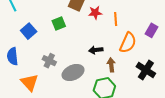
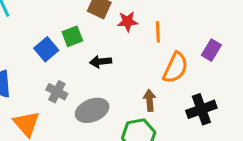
blue square: (29, 31) -> (46, 49), moved
black arrow: (96, 50) -> (101, 62), moved
black cross: (146, 70) -> (201, 109), turned 36

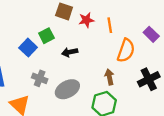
purple rectangle: (211, 50) -> (151, 34), turned -70

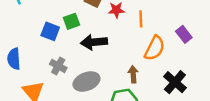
blue square: (28, 48) -> (50, 31), turned -30
black arrow: (70, 52) -> (94, 42), size x1.5
black cross: (149, 79) -> (175, 82), turned -30

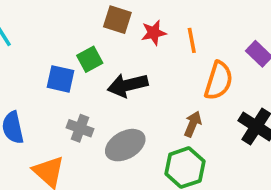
brown arrow: (133, 74) -> (193, 124), turned 35

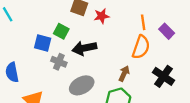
orange line: (192, 40) -> (143, 22), moved
green square: (90, 59) -> (61, 31), turned -35
gray cross: (80, 128) -> (59, 62), moved

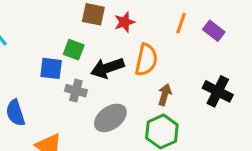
orange line: (143, 22) -> (181, 23), turned 35
orange semicircle: (141, 47) -> (146, 60), moved

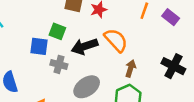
orange semicircle: (146, 60) -> (116, 40), turned -55

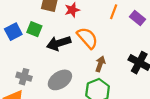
blue square: (39, 46) -> (13, 32), moved, turned -36
gray cross: (59, 64) -> (24, 77), moved

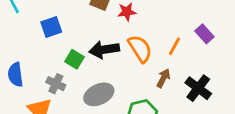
orange line: (114, 12) -> (175, 46), moved
green square: (34, 29) -> (74, 59), moved
brown arrow: (100, 64) -> (163, 78), moved

